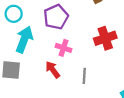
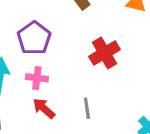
pink cross: (64, 48) -> (37, 78), moved

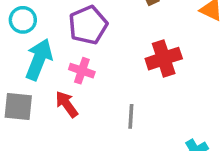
red arrow: (44, 108) -> (67, 104), moved

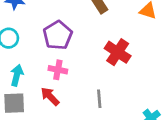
cyan arrow: (39, 59) -> (17, 75), moved, size x0.7
red cross: (164, 59) -> (118, 52), turned -30

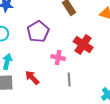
pink cross: (58, 70) -> (58, 58), moved

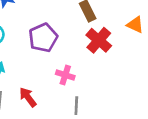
red cross: (83, 44) -> (99, 40), moved

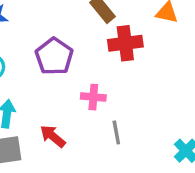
red cross: (99, 40) -> (125, 43), turned -35

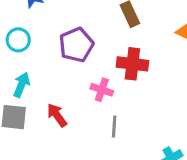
red cross: (125, 43) -> (132, 64), moved

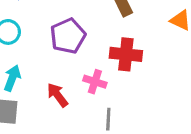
red arrow: (57, 115) -> (57, 95), moved

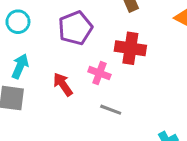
gray line: (108, 119) -> (111, 110), turned -75

